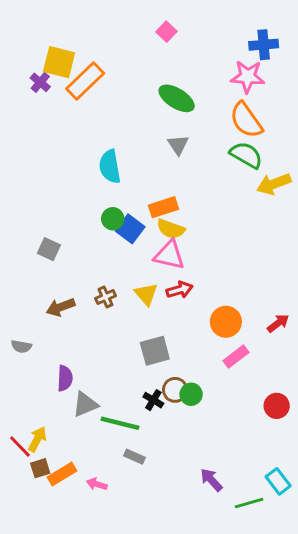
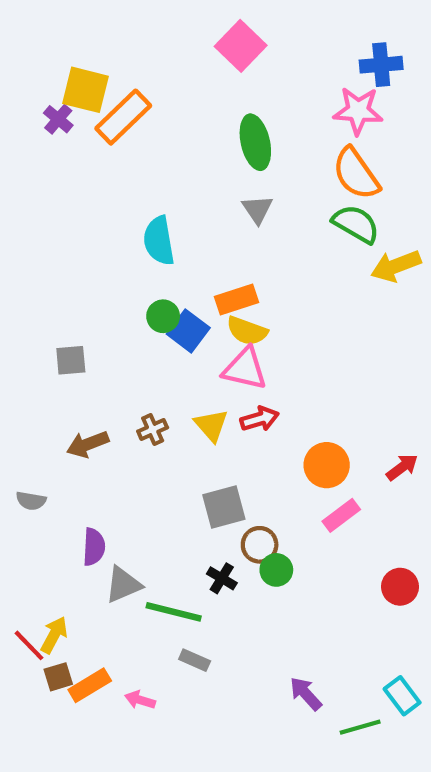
pink square: (166, 32) -> (241, 46), size x1.6
green ellipse: (177, 98) -> (255, 142), turned 45
gray square: (49, 249) -> (71, 360), turned -30
brown circle: (175, 390) -> (260, 545), moved

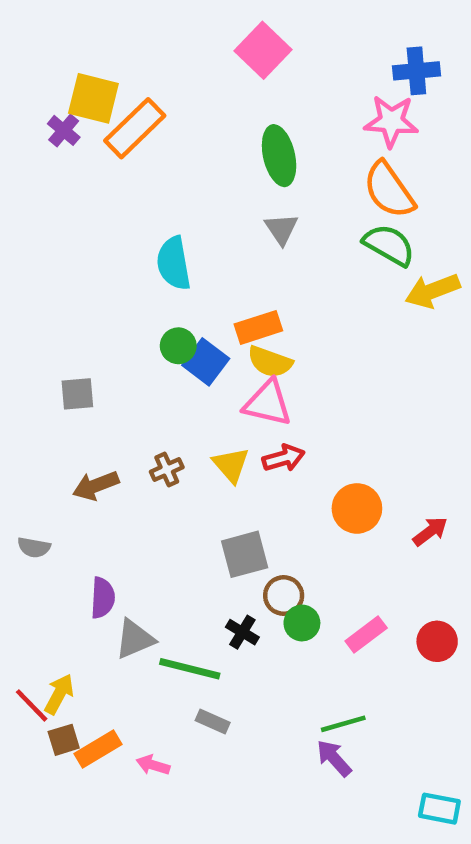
red arrow: (402, 467) -> (430, 531), moved
pink rectangle: (341, 515) -> (366, 634), moved
cyan rectangle: (402, 696) -> (439, 809), moved, turned -42
green line: (360, 727) -> (343, 724), moved

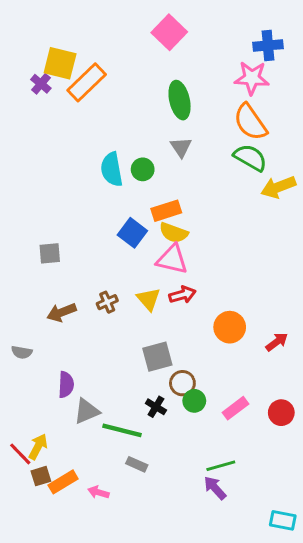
green circle: (178, 346) -> (143, 169), moved

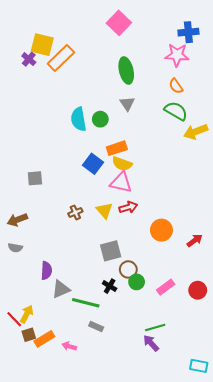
orange semicircle: (250, 122) -> (176, 86), size x0.6
brown arrow: (62, 312) -> (17, 220), moved

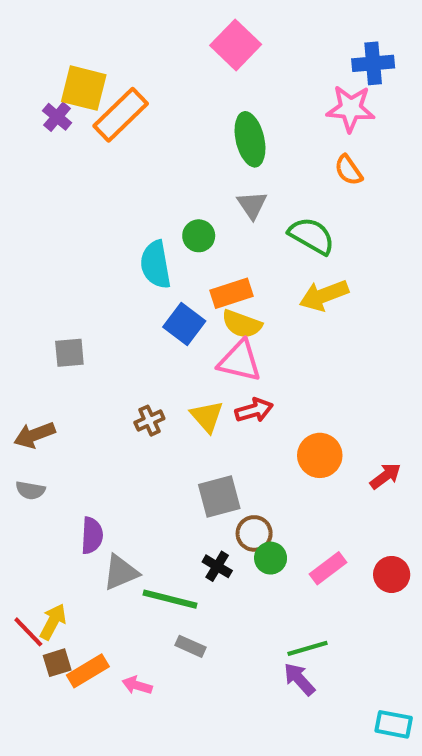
green semicircle: (176, 111) -> (312, 236), moved
cyan semicircle: (79, 119) -> (156, 265), moved
yellow arrow: (196, 132) -> (324, 295), moved

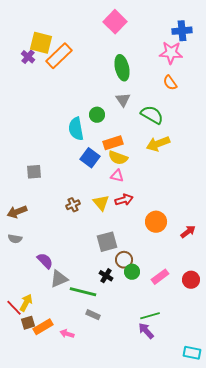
pink triangle: (240, 361) -> (117, 176), size x0.6
purple semicircle: (92, 535) -> (45, 261), turned -48

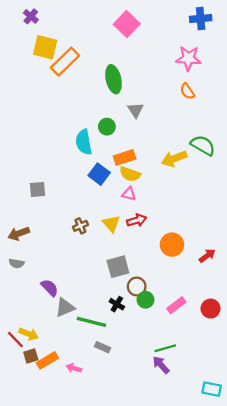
blue cross: (182, 31) -> (201, 19), moved
purple cross: (28, 57) -> (31, 16), moved
green ellipse: (122, 68) -> (114, 79), moved
green semicircle: (152, 115) -> (203, 145), moved
yellow arrow: (26, 303) -> (29, 334), turned 84

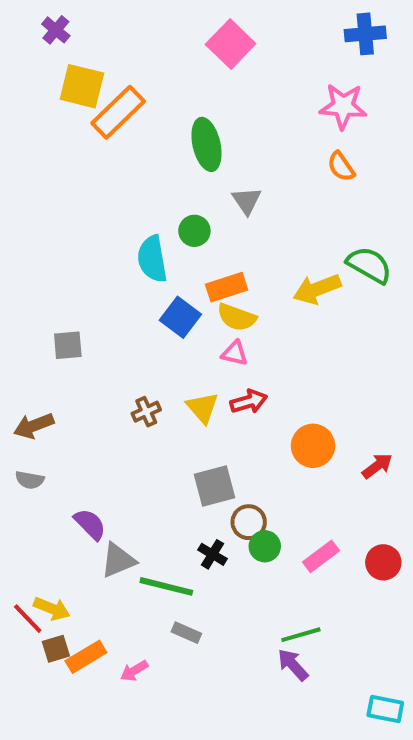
pink arrow: (74, 368) -> (134, 671), turned -48

